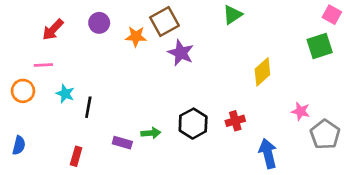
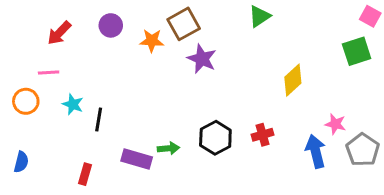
purple rectangle: (122, 143) -> (137, 159), size x1.4
blue arrow: (268, 153) -> (316, 151), moved

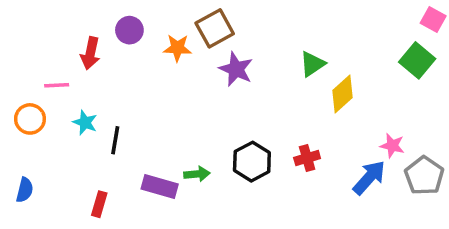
green triangle: (259, 16) -> (312, 64), moved
red arrow: (59, 33) -> (90, 53), moved, turned -32
green square: (357, 51) -> (417, 60), turned -32
blue arrow: (316, 151) -> (369, 178), turned 56

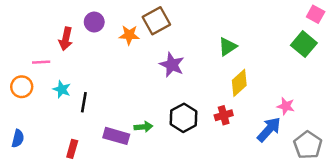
purple star: (236, 69) -> (172, 65), moved
yellow diamond: (343, 94) -> (239, 83), moved
gray pentagon: (424, 176) -> (308, 145), moved

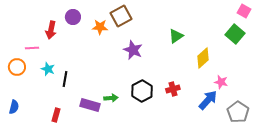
yellow diamond: (239, 83) -> (203, 58), moved

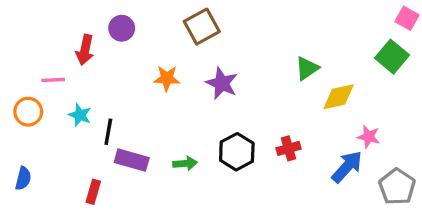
orange star: (100, 27) -> (167, 78), moved
green triangle: (176, 36) -> (307, 68), moved
yellow diamond: (203, 58) -> (339, 97), turned 30
purple rectangle: (90, 105) -> (132, 160), moved

